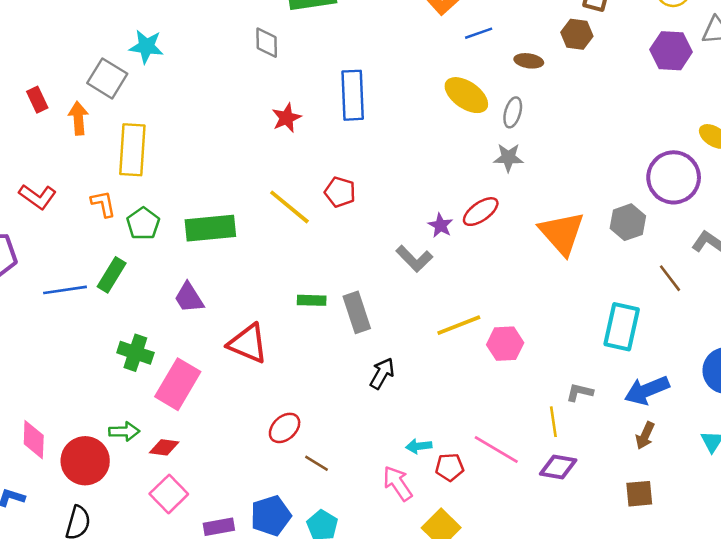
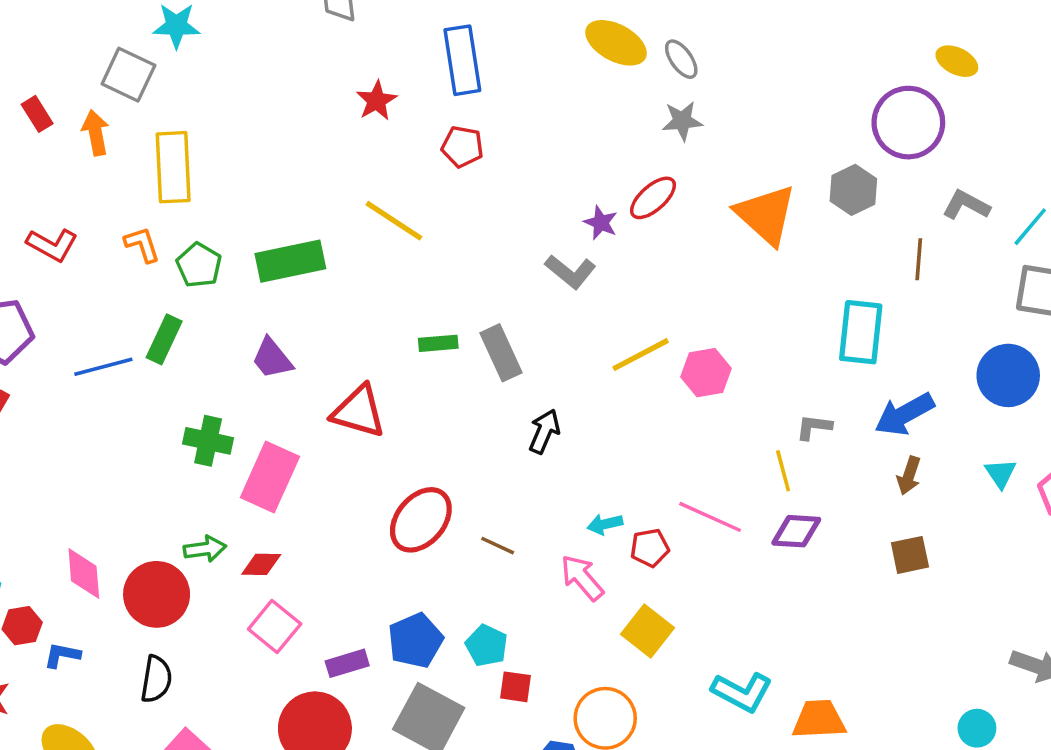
gray ellipse: (513, 112) -> (681, 59), turned -44
red pentagon: (340, 192) -> (462, 147), moved
brown line: (670, 278) -> (919, 259), turned 48
red ellipse: (285, 428) -> (421, 520), size x1.5
brown line: (316, 463) -> (498, 546), moved

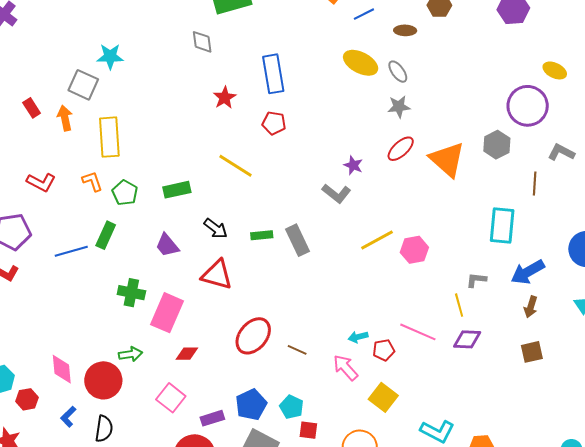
red ellipse: (653, 198) -> (401, 149), moved
green rectangle: (290, 261) -> (177, 190), size x0.7
black arrow: (544, 431) -> (216, 229), moved, turned 105
red diamond: (261, 564) -> (187, 354), moved
blue L-shape: (62, 655) -> (68, 417), moved, turned -55

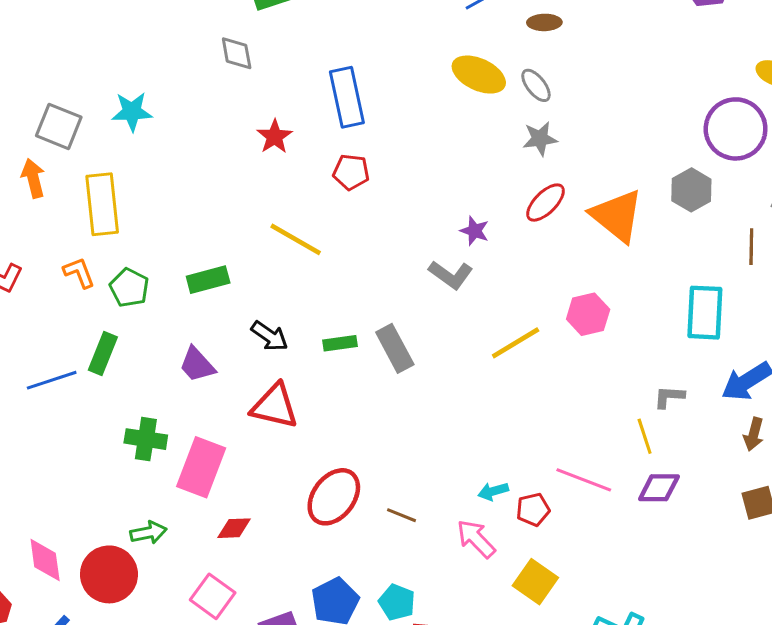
cyan star: (110, 56) -> (132, 112), moved
pink hexagon: (414, 250) -> (588, 314), moved

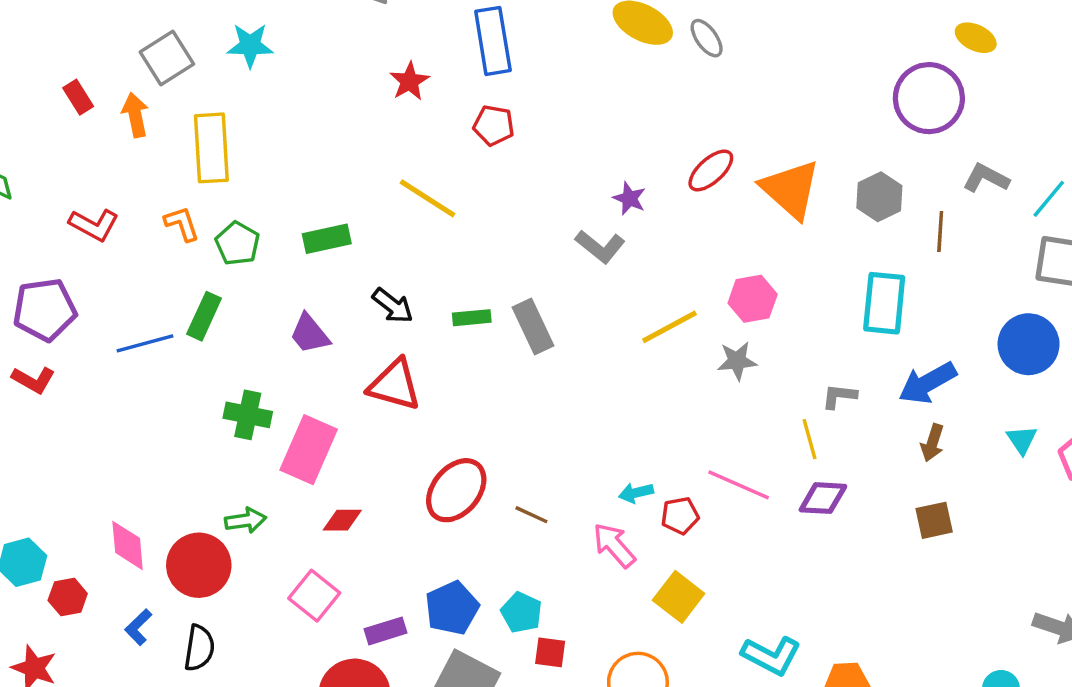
gray square: (59, 126) -> (167, 58), turned 33
gray star: (540, 139) -> (737, 361), moved
gray hexagon: (691, 190) -> (879, 197), moved

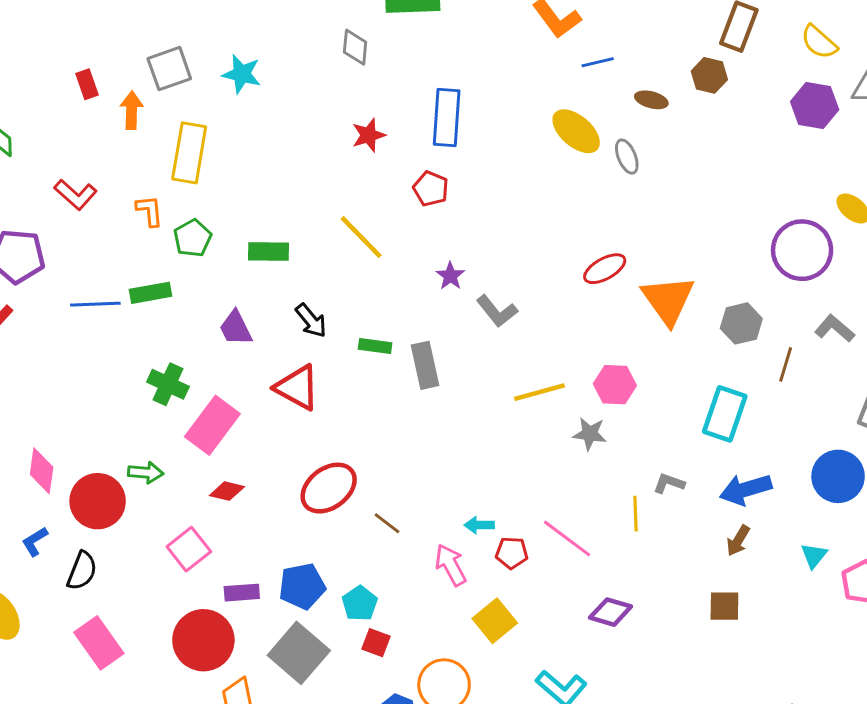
purple star: (629, 198) -> (450, 276), moved
green rectangle: (204, 316) -> (150, 293), turned 42
purple diamond: (823, 498) -> (611, 612), moved

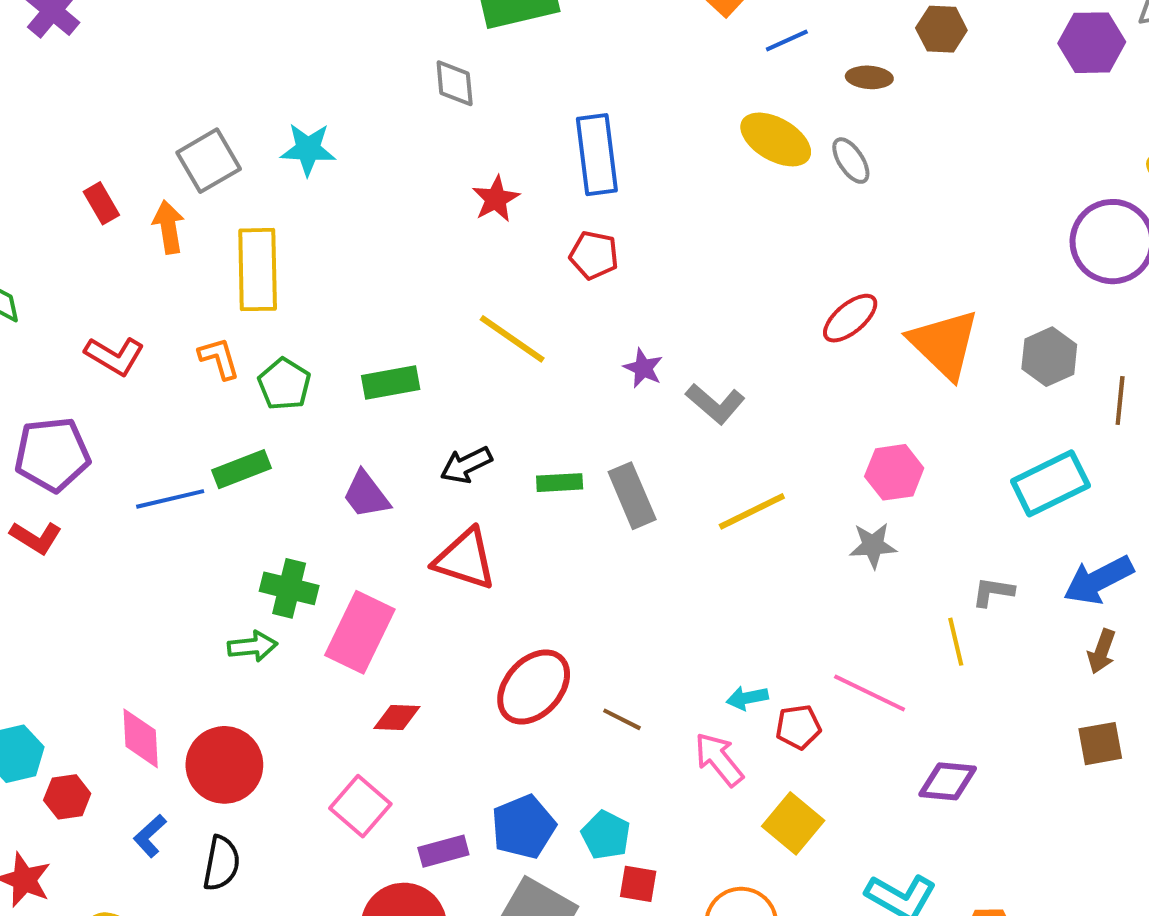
black arrow: (311, 321) -> (466, 465), turned 114
yellow line: (540, 392) -> (752, 511), moved
cyan rectangle: (725, 414) -> (1050, 483), turned 56
green arrow: (146, 473) -> (252, 646), moved

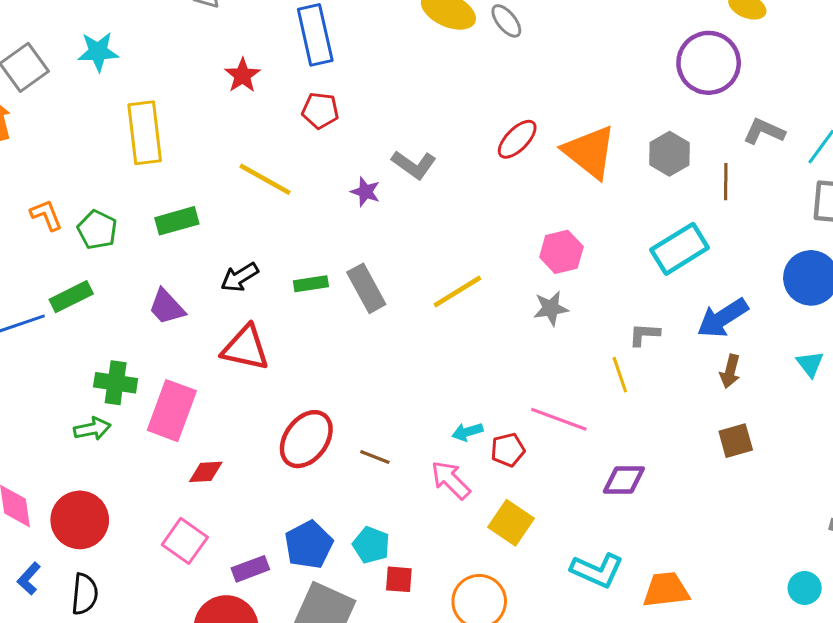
yellow rectangle: (258, 270) -> (145, 133), moved
gray L-shape: (715, 404) -> (414, 165), moved

